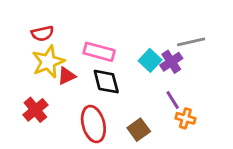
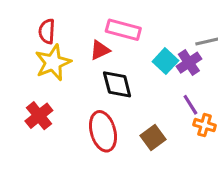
red semicircle: (42, 33) -> (47, 31), turned 105
pink rectangle: (99, 52) -> (123, 30), moved
red triangle: (67, 76) -> (100, 50), moved

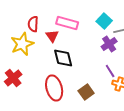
red semicircle: (47, 31) -> (33, 24), moved
red triangle: (100, 50) -> (52, 36), turned -40
cyan square: (165, 61) -> (104, 21), moved

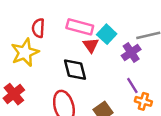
cyan square: (104, 21) -> (107, 34), moved
red triangle: (52, 36) -> (91, 45), moved

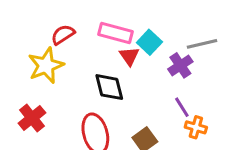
red semicircle: (38, 28) -> (63, 35), turned 54

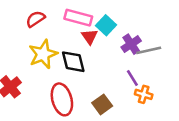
gray line: (202, 44) -> (149, 50), moved
yellow star: (46, 65) -> (43, 54), moved

